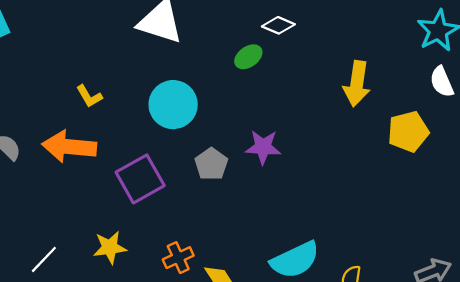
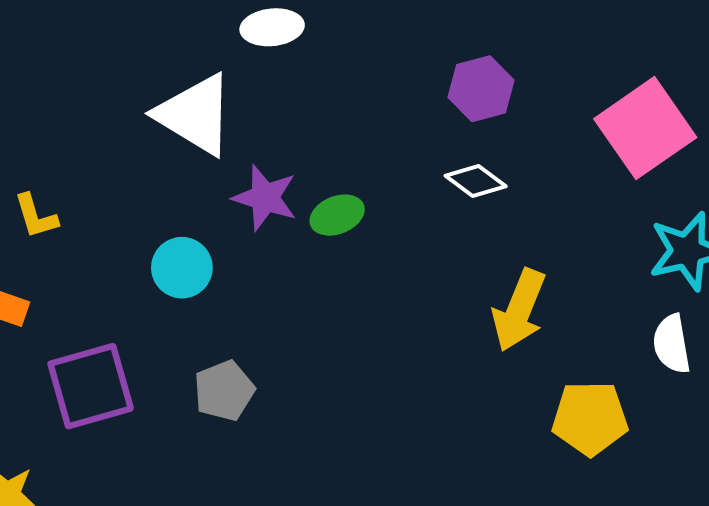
white diamond: (278, 25) -> (476, 181), moved
cyan circle: (173, 105) -> (182, 268), size x0.7
purple star: (263, 147) -> (265, 198), moved

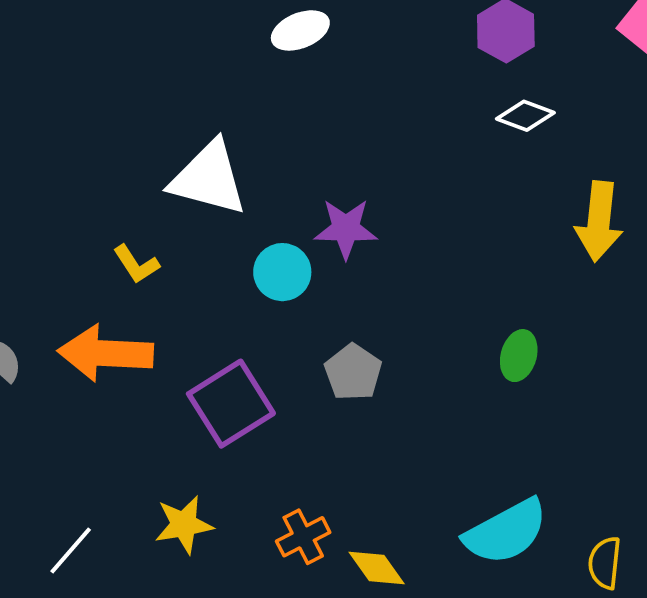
white triangle: (195, 115) -> (209, 178), moved
purple star: (265, 198) -> (346, 229), moved
green ellipse: (337, 215) -> (519, 356), moved, turned -36

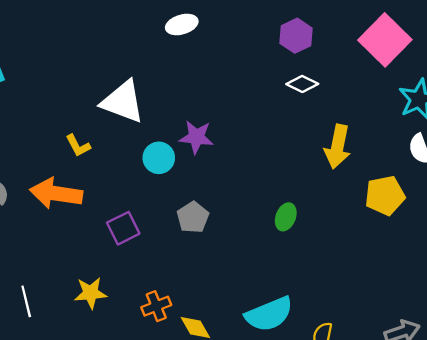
purple square: (231, 404) -> (123, 228), size x0.7
white line: (71, 551) -> (26, 301), turned -60

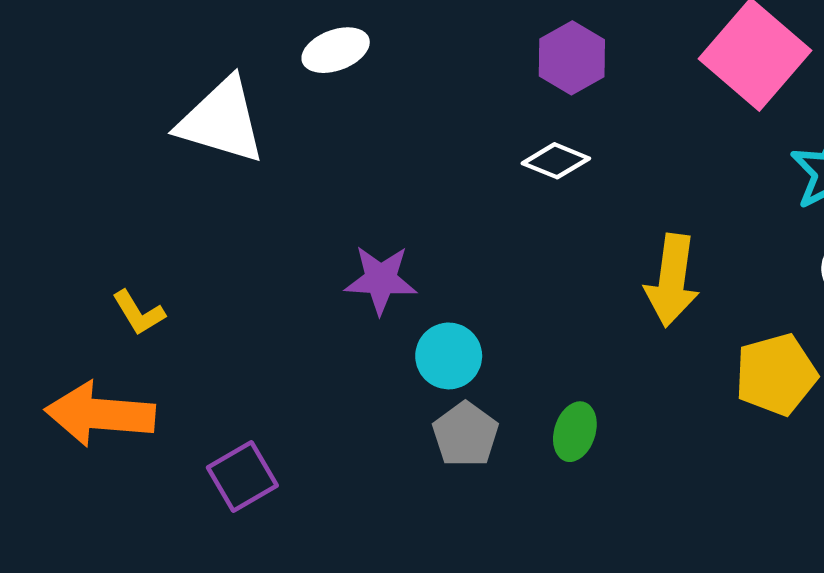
white diamond: (302, 84) -> (556, 161), moved
white triangle: (123, 102) -> (221, 121), moved
cyan circle: (159, 158) -> (449, 356), moved
gray pentagon: (193, 217) -> (465, 434), moved

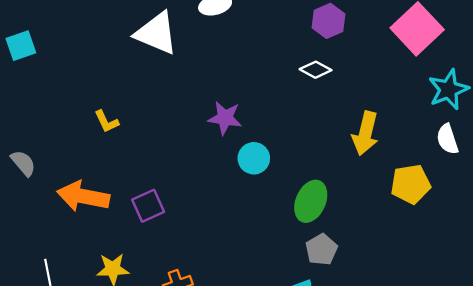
orange arrow: (100, 414) -> (83, 196), moved
green ellipse: (575, 432) -> (311, 201), size x1.5
gray pentagon: (465, 434) -> (321, 250), moved

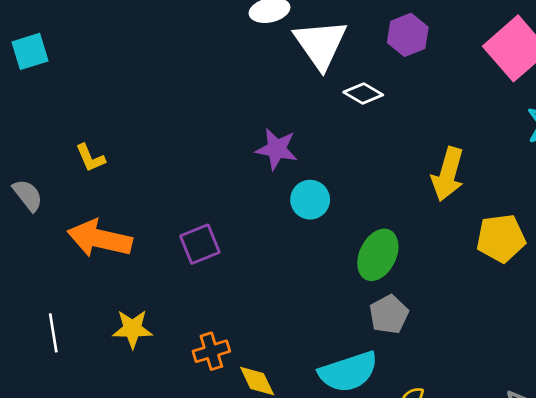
white triangle: (156, 33) -> (320, 44), moved, turned 30
white diamond: (316, 70) -> (363, 94), moved
yellow L-shape: (106, 121) -> (90, 158), moved
purple square: (148, 206) -> (200, 244), moved

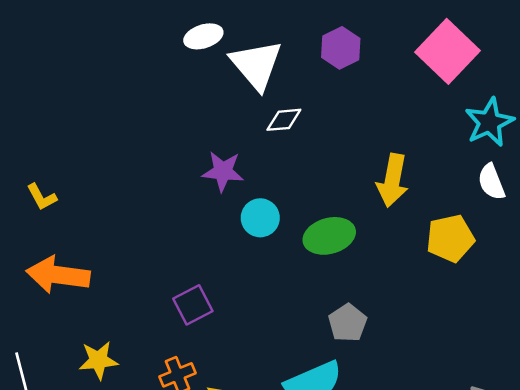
white diamond: (363, 94) -> (284, 120), moved, turned -30
purple square: (200, 244) -> (193, 305), moved
green ellipse: (378, 255) -> (329, 236), moved, turned 54

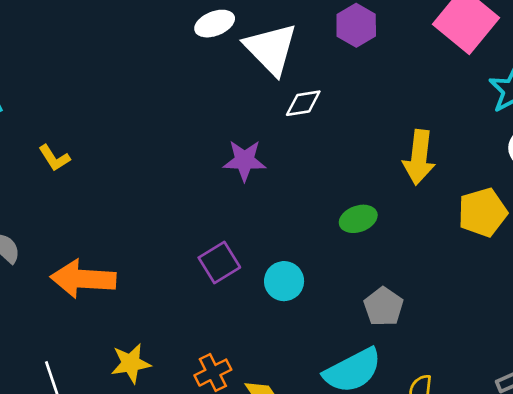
yellow L-shape: (42, 197) -> (54, 158), moved
cyan circle: (260, 218) -> (284, 281), moved
green ellipse: (329, 236) -> (358, 219), size x0.7
purple square: (193, 305) -> (219, 263), moved

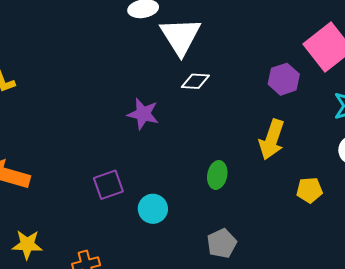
purple hexagon: (356, 25) -> (284, 79), moved
yellow pentagon: (482, 212) -> (309, 190), size x0.7
green ellipse: (358, 219) -> (217, 175), turned -72

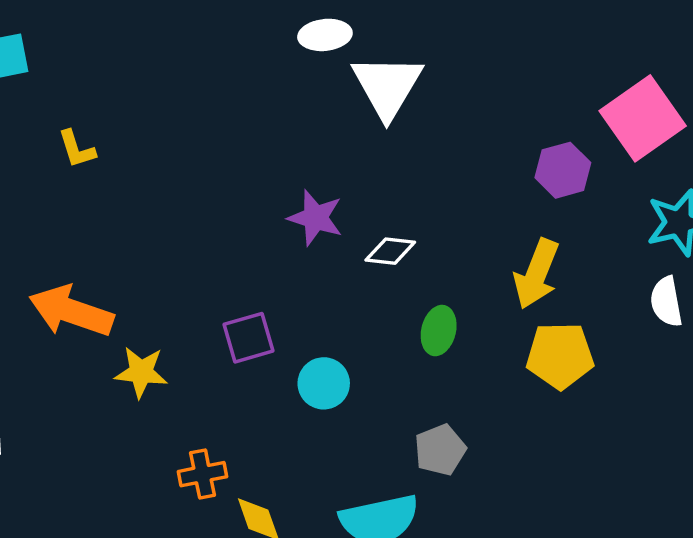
white diamond: (195, 81) -> (390, 251), moved
yellow pentagon: (309, 190) -> (560, 356), moved, size x1.5
yellow star: (27, 245) -> (141, 372), moved

